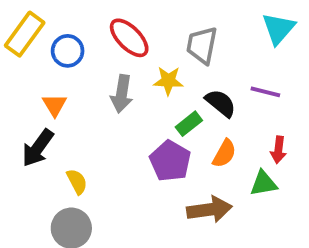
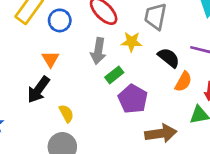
green rectangle: (189, 124) -> (114, 75), moved
orange semicircle: (224, 154) -> (183, 82), moved

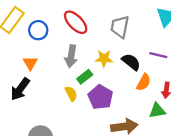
yellow star: (132, 42) -> (104, 59), moved
yellow semicircle: (66, 114) -> (71, 94), moved

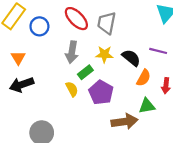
gray trapezoid: (120, 27) -> (107, 23), moved
orange triangle: (30, 63) -> (18, 58), moved
black arrow: (20, 89) -> (22, 85), turned 35
green triangle: (157, 111) -> (147, 106), moved

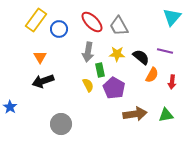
gray trapezoid: (107, 23) -> (119, 26), turned -40
green rectangle: (85, 72) -> (100, 70), turned -64
green triangle: (147, 106) -> (166, 115), moved

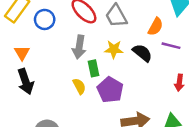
orange semicircle: (152, 75) -> (155, 27), moved
black arrow: (43, 81) -> (26, 81), turned -90

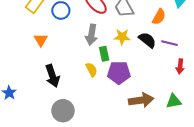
purple line: (171, 46) -> (170, 43), moved
black arrow: (26, 81) -> (52, 76), moved
purple pentagon: (110, 90) -> (119, 73), turned -30

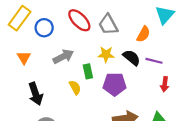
gray arrow: (91, 35) -> (63, 57), moved, turned -126
purple pentagon: (119, 73) -> (115, 84), moved

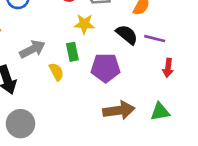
yellow star: (106, 54) -> (84, 24), moved
gray arrow: (63, 57) -> (32, 49), moved

